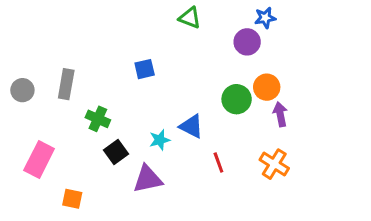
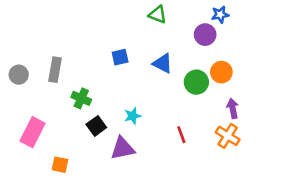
purple arrow: (280, 114) -> (233, 108), moved
blue triangle: (191, 126) -> (163, 63), moved

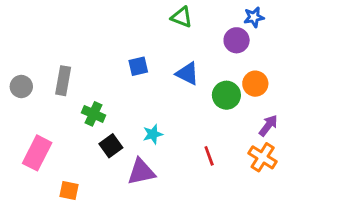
purple arrow: (233, 108) -> (268, 126), turned 48

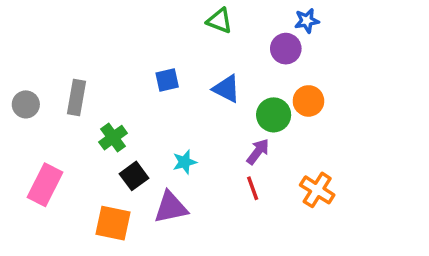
green cross: (94, 114) -> (113, 138), turned 30
purple arrow: (268, 126) -> (258, 152), moved
orange square: (69, 191) -> (113, 223), moved, size x1.5

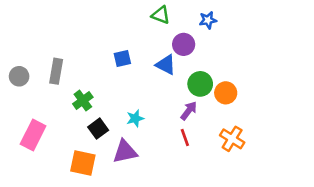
blue star: (307, 21) -> (208, 20), moved
purple circle: (286, 49) -> (184, 44), moved
orange circle: (308, 101) -> (226, 93), moved

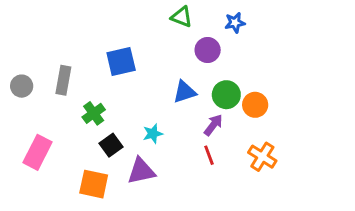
blue square: (122, 58) -> (121, 62), moved, size x1.5
blue triangle: (166, 65) -> (185, 92), moved, turned -45

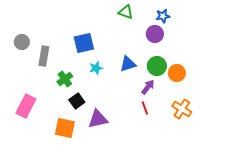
purple circle: (208, 50) -> (155, 34), moved
gray circle: (22, 86) -> (22, 42), moved
cyan star: (153, 134) -> (96, 68), moved

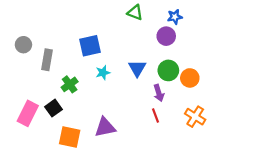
blue triangle: (128, 64) -> (137, 68), turned -42
purple arrow: (148, 87) -> (159, 93), turned 126
black square: (77, 101) -> (54, 108), moved

